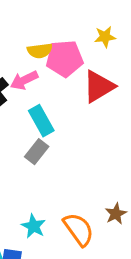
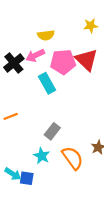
pink pentagon: (65, 58) -> (63, 62), moved
red triangle: (99, 86) -> (86, 60), turned -45
gray rectangle: (37, 152) -> (52, 131), moved

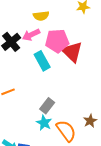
red triangle: (86, 60) -> (72, 52), moved
cyan star: (42, 156) -> (44, 123), moved

